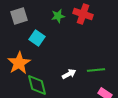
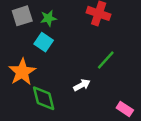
green star: (58, 16) -> (48, 18), moved
green line: (96, 70) -> (106, 60), moved, turned -42

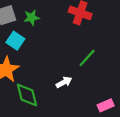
cyan square: (44, 42) -> (15, 41), moved
pink rectangle: (125, 109) -> (106, 105), turned -56

